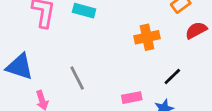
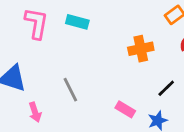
pink rectangle: (132, 98) -> (125, 109), turned 42

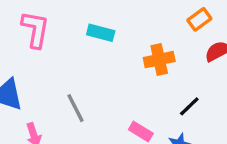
cyan rectangle: (77, 22) -> (101, 33), moved

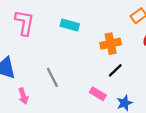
black line: (189, 106) -> (115, 70), moved

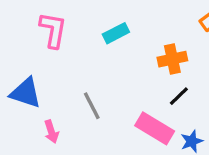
cyan rectangle: (70, 25) -> (116, 33), turned -42
pink rectangle: (98, 94) -> (155, 128), size x1.6

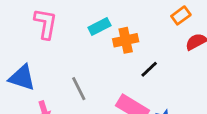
orange cross: (172, 59) -> (126, 40), moved
black line: (179, 96) -> (149, 69), moved

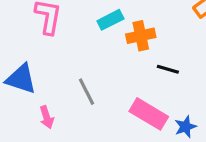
black line: (149, 69) -> (168, 69), turned 60

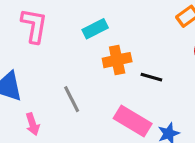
orange cross: (141, 36) -> (117, 60), moved

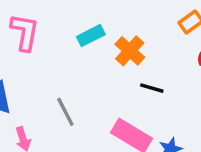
orange cross: (117, 60) -> (130, 51), moved, turned -36

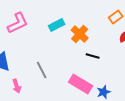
pink L-shape: (25, 32) -> (18, 23), turned 55

